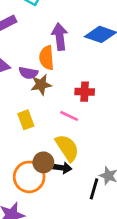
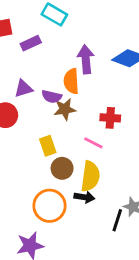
yellow semicircle: (67, 148) -> (90, 176), turned 40
brown circle: (43, 162) -> (62, 168), moved

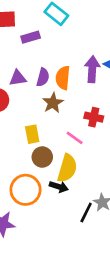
purple arrow: (86, 59) -> (92, 69), moved
purple semicircle: (52, 96) -> (43, 77), moved, turned -96
brown star: (65, 109) -> (53, 103), turned -30

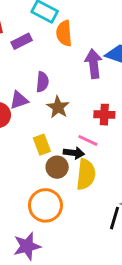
purple triangle: (18, 78) -> (19, 100), moved
orange semicircle: (63, 78) -> (64, 33), moved
black arrow: (59, 187) -> (74, 153), moved

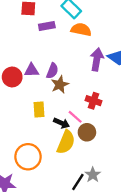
orange semicircle: (64, 33) -> (81, 30), turned 90
purple semicircle: (42, 82) -> (52, 71), moved
brown circle: (57, 167) -> (87, 132), moved

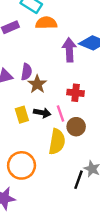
pink line: (75, 117) -> (60, 114), turned 42
black arrow: (62, 123) -> (42, 113), moved

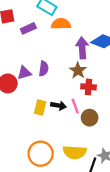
brown star: (37, 84) -> (78, 70), moved
yellow rectangle: (22, 115) -> (40, 108), turned 32
yellow semicircle: (57, 142) -> (75, 152), moved, turned 85

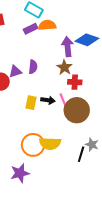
purple rectangle: (28, 28) -> (30, 29), moved
brown circle: (90, 118) -> (77, 110), size x1.6
yellow semicircle: (75, 152) -> (50, 143), moved

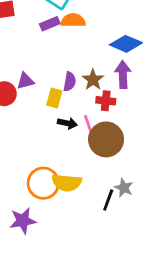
purple arrow: (68, 47) -> (123, 74), moved
purple semicircle: (33, 67) -> (70, 82), moved
yellow rectangle: (31, 103) -> (54, 98), moved

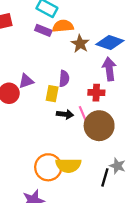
purple rectangle: (50, 24) -> (43, 30), turned 49
brown star: (93, 80) -> (80, 44), moved

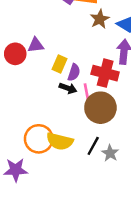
purple semicircle: (64, 79) -> (74, 72), moved
red cross: (96, 93) -> (105, 73), size x1.5
black line: (105, 177) -> (93, 146), moved

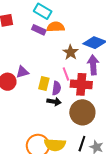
brown star: (100, 19) -> (71, 52), moved
pink line: (86, 92) -> (66, 74), moved

